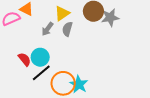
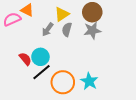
gray star: (110, 17) -> (92, 30), moved
cyan star: (79, 84) -> (89, 81), moved

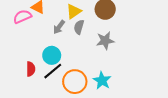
gray star: (92, 30) -> (105, 41), moved
red semicircle: (25, 59) -> (31, 69), moved, turned 40

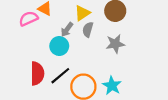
cyan circle: (52, 55) -> (59, 46), moved
red semicircle: (31, 69) -> (37, 73), size x1.5

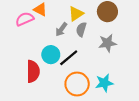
cyan circle: (59, 46) -> (51, 55), moved
black line: (60, 76) -> (69, 58), moved
cyan star: (112, 86) -> (104, 83), turned 30

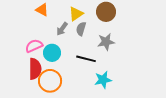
pink semicircle: (25, 19) -> (34, 46), moved
black line: (69, 58) -> (86, 59), moved, turned 54
orange circle: (77, 84) -> (50, 81), moved

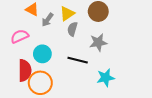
gray arrow: (62, 29) -> (48, 20), moved
pink semicircle: (34, 46) -> (20, 36), moved
cyan star: (103, 80) -> (105, 78), moved

